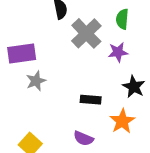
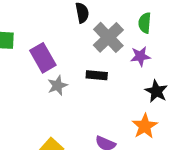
purple rectangle: (22, 54) -> (43, 58), turned 68
black rectangle: (91, 100) -> (97, 75), moved

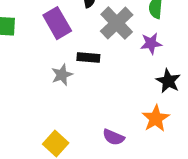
purple rectangle: (43, 58) -> (57, 23), moved
black rectangle: (97, 75) -> (88, 57), moved

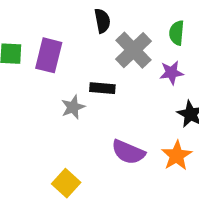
purple rectangle: (57, 23) -> (49, 55), moved, turned 44
purple semicircle: (113, 137) -> (128, 152), moved, size x1.4

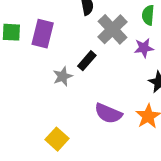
black rectangle: (102, 88) -> (87, 61), turned -54

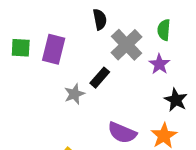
purple star: (144, 48) -> (159, 64), turned -30

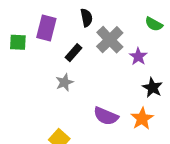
green semicircle: (164, 30) -> (154, 24), moved, turned -66
purple rectangle: (54, 49) -> (46, 28), moved
black rectangle: (100, 78) -> (74, 53), moved

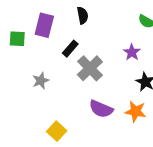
gray cross: (110, 40) -> (90, 68), moved
gray star: (64, 82) -> (41, 81), moved
orange star: (142, 119) -> (136, 111), turned -30

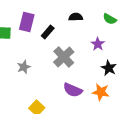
black semicircle: (83, 15) -> (76, 17), moved, turned -80
black rectangle: (70, 49) -> (48, 32), moved

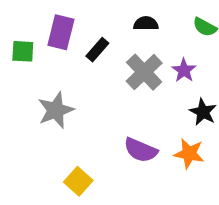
gray cross: (64, 57) -> (144, 72), moved
gray star: (24, 67) -> (56, 110), size x1.5

